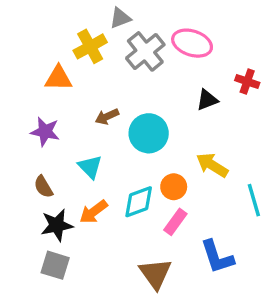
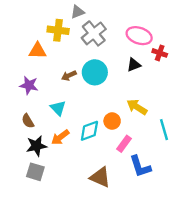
pink ellipse: (192, 43) -> (139, 36), moved
yellow cross: (90, 46) -> (58, 30), turned 36
cyan circle: (149, 133) -> (95, 72), moved
pink rectangle: (175, 222) -> (124, 144), moved
brown triangle: (155, 274) -> (100, 177), turned -30

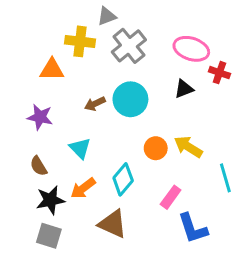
orange circle: (112, 121) -> (156, 148), moved
cyan diamond: (89, 131) -> (123, 179), turned -30
brown triangle: (100, 177) -> (113, 224), moved

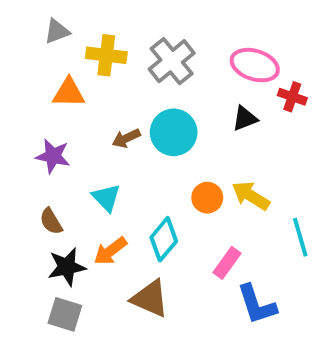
gray triangle: (107, 16) -> (57, 31), moved

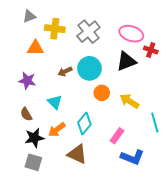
black triangle: (245, 118) -> (126, 61), size x1.5
orange circle: (207, 198) -> (102, 93), moved
blue L-shape: (257, 304) -> (132, 157), turned -50

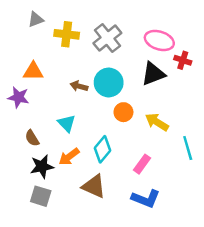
orange triangle: (35, 48) -> (33, 71), moved
brown arrow: (65, 71) -> (79, 86), turned 40
purple star: (27, 81) -> (18, 97), moved
blue L-shape: (132, 157) -> (146, 199), moved

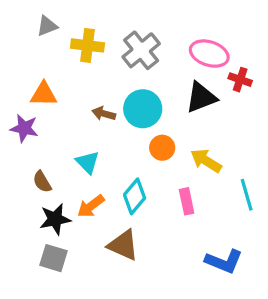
pink rectangle: (142, 164) -> (187, 201), moved, turned -48
blue L-shape: (146, 199) -> (224, 261), moved

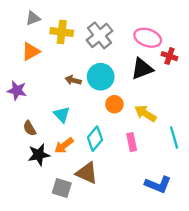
orange triangle: (44, 94) -> (31, 51), moved, turned -30
gray square: (53, 258) -> (62, 188), moved

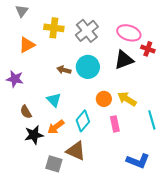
gray triangle: (33, 18) -> (22, 11), moved, turned -32
orange circle: (114, 104) -> (104, 99), moved

